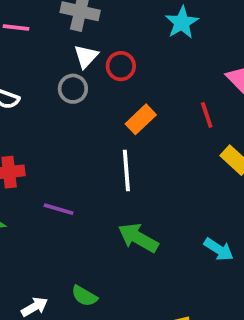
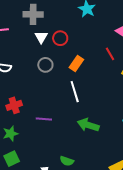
gray circle: (73, 89) -> (45, 65), moved

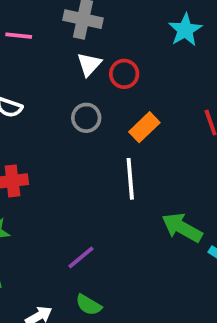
purple line: (44, 119) -> (81, 257), moved, turned -56
green arrow: (88, 125) -> (182, 228), moved

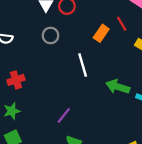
orange rectangle: (144, 127) -> (101, 33), moved

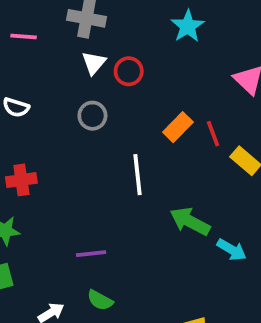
red line: (122, 24) -> (213, 134), moved
purple line: (64, 115) -> (91, 254), turned 35

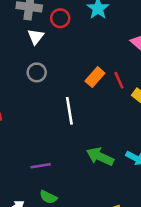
red circle: (129, 71) -> (60, 18), moved
green arrow: (190, 221) -> (100, 157), moved

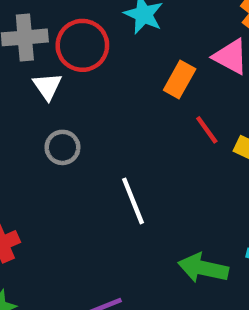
red circle: (60, 18) -> (82, 45), size x1.5
orange rectangle: (95, 77) -> (180, 79), moved

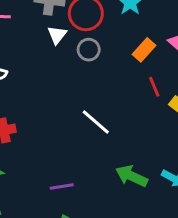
gray circle: (62, 147) -> (89, 50), moved
white line: (133, 201) -> (96, 122), turned -40

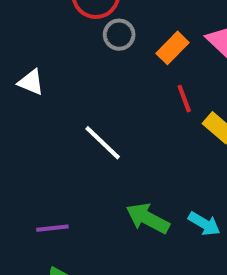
white triangle: (57, 35) -> (31, 82), moved, turned -48
gray circle: (89, 50) -> (119, 35), moved

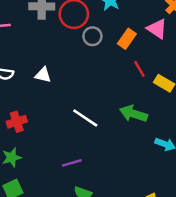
white line: (103, 143) -> (85, 118), moved
green arrow: (148, 218) -> (133, 114), moved

